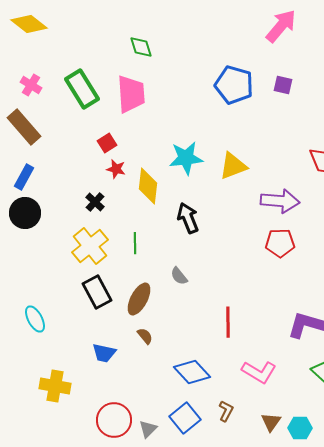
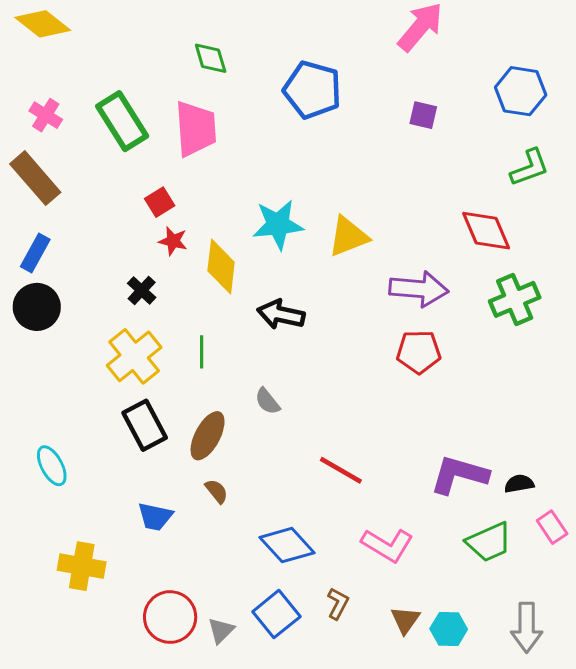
blue pentagon: (234, 85) -> (312, 90), moved
black arrow: (188, 218) -> (281, 314), turned -56
red line: (228, 322) -> (341, 470), turned -60

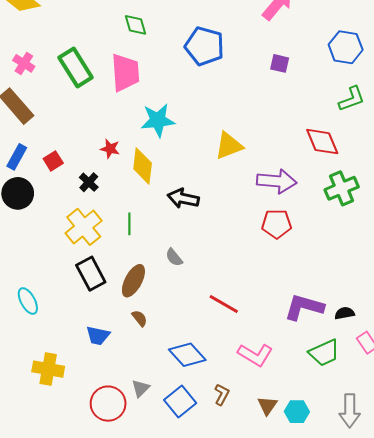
red square: (160, 202) -> (53, 161), moved
cyan star: (278, 225) -> (158, 120), moved
gray triangle: (221, 630) -> (141, 388), moved

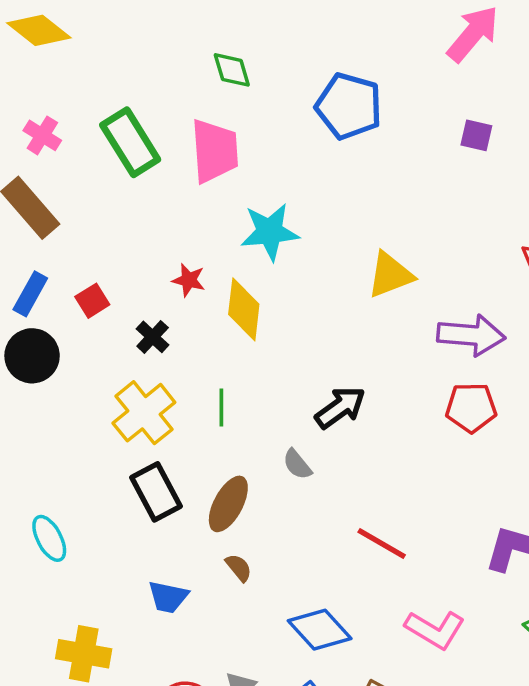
black arrow: (183, 198) -> (340, 407), moved, turned 132

